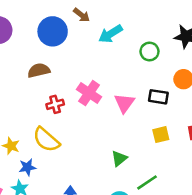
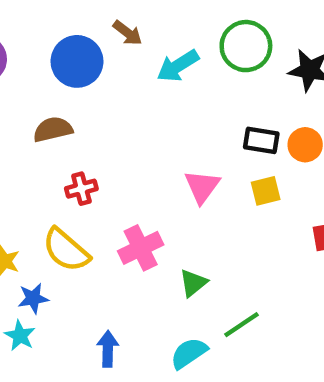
green circle: (149, 51) -> (246, 46), moved, size x1.5
pink cross: (89, 93) -> (141, 248), moved, turned 30
black rectangle: (158, 97) -> (261, 140), moved
yellow square: (161, 135) -> (266, 191), moved

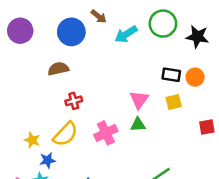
yellow semicircle: (66, 250) -> (65, 134), turned -88
green triangle: (193, 283) -> (138, 125), moved, turned 35

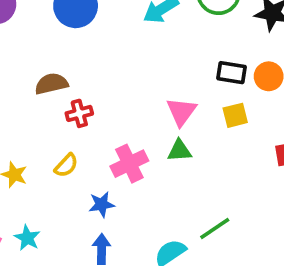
brown semicircle: (58, 69) -> (51, 84), moved
yellow semicircle: (65, 134) -> (66, 165), size x0.6
blue star: (48, 160) -> (102, 204), moved

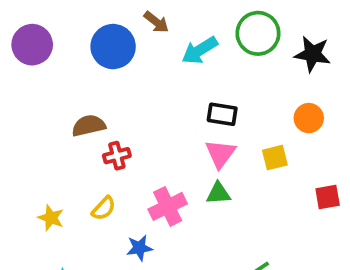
black rectangle: (231, 73) -> (222, 114), moved

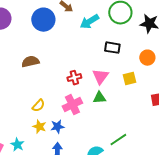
black rectangle: (222, 114) -> (112, 48), moved
red cross: (117, 156) -> (74, 78), moved
yellow star: (51, 218) -> (39, 127), moved

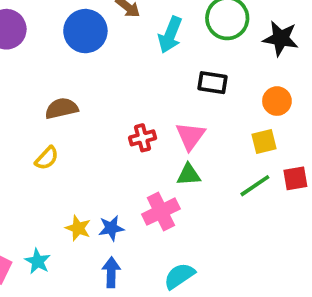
cyan arrow: (89, 22) -> (170, 35), turned -36
yellow square: (129, 79) -> (264, 142), moved
pink cross: (72, 105) -> (161, 212), moved
yellow semicircle: (38, 106) -> (47, 158), moved
green line: (118, 140) -> (255, 186), moved

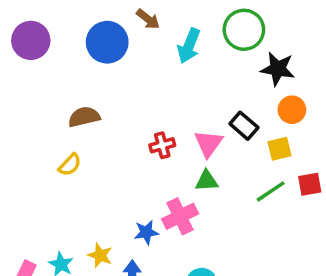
black star: (281, 38) -> (278, 69), moved
black rectangle: (213, 83) -> (244, 126), moved, turned 32
yellow star: (78, 228) -> (100, 255), moved
blue star: (111, 228) -> (146, 232), moved

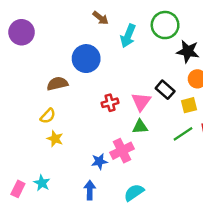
blue circle: (107, 42) -> (86, 59), moved
yellow star: (100, 255) -> (55, 139), moved

